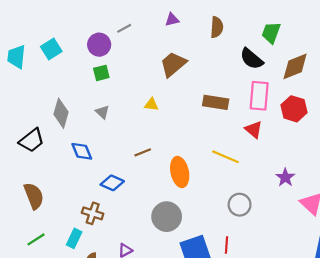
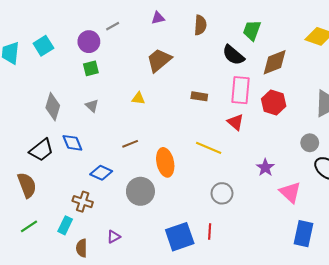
brown rectangle: (216, 102) -> (199, 96), size x0.7
black trapezoid: (32, 140) -> (41, 150), moved
gray circle: (167, 217) -> (140, 191), moved

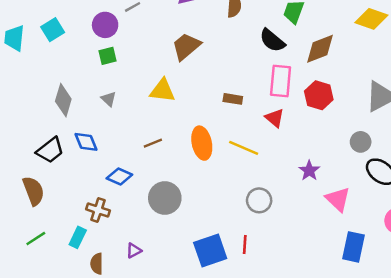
brown rectangle: (199, 96) -> (233, 99), moved
yellow triangle: (138, 98) -> (162, 91), size x1.6
orange ellipse: (165, 162) -> (202, 143), moved

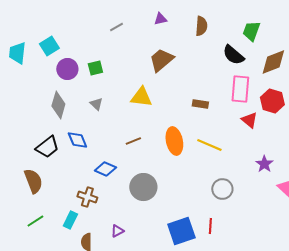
purple circle: (105, 25) -> (67, 69), moved
red triangle: (275, 118) -> (249, 120), moved

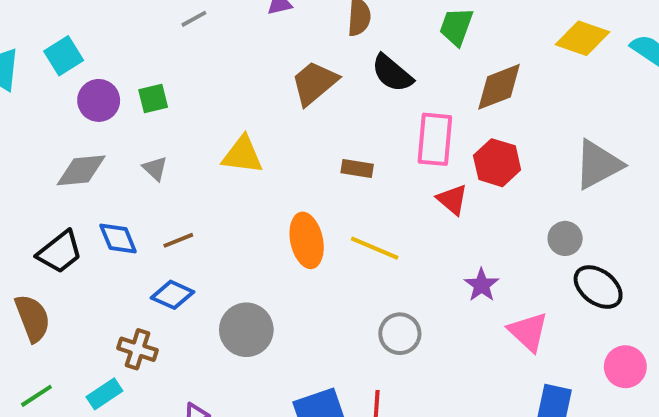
black semicircle: (233, 55) -> (392, 73), moved
brown trapezoid: (161, 60) -> (314, 83), moved
gray diamond: (58, 105) -> (81, 170), turned 68
brown line: (133, 141) -> (178, 240), moved
cyan rectangle: (70, 220) -> (104, 394), turned 30

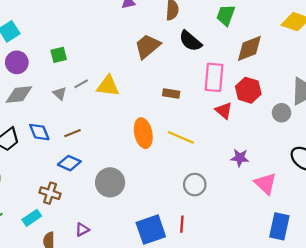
gray line: (194, 19) -> (81, 84), moved
purple circle: (99, 100) -> (17, 62), moved
gray circle: (565, 238) -> (282, 113), moved
purple star: (482, 285) -> (240, 158), turned -30

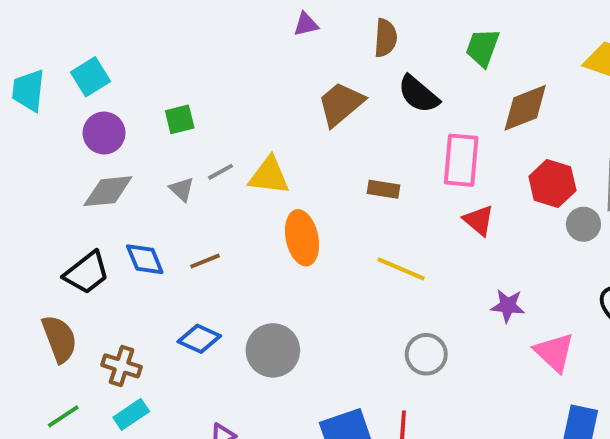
red hexagon: (248, 90) -> (552, 183), moved
orange ellipse: (143, 133) -> (302, 238), moved
blue diamond: (69, 163) -> (199, 339), moved
brown cross: (50, 193) -> (122, 366), moved

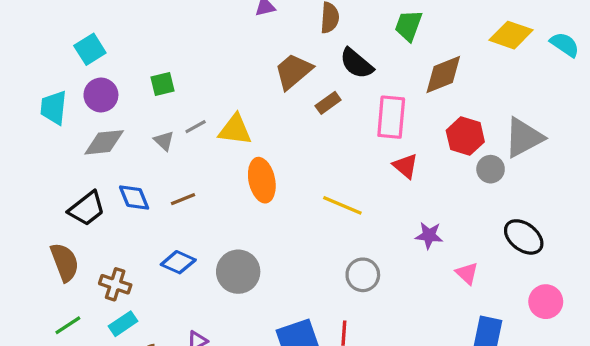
cyan trapezoid: (28, 90) -> (54, 108), moved
brown rectangle: (384, 189) -> (328, 103), moved, turned -45
pink triangle: (554, 352) -> (467, 273), size x0.7

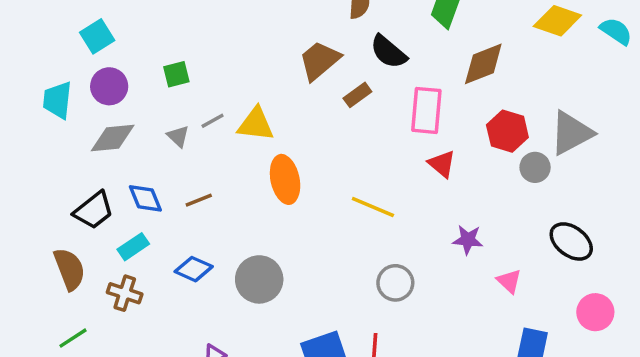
cyan rectangle: (123, 324) -> (133, 247), moved

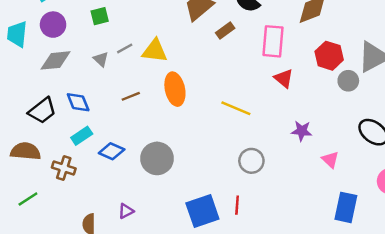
brown line: (199, 200) -> (131, 96), moved
cyan rectangle: (133, 247) -> (82, 136), moved
brown semicircle: (70, 269) -> (26, 151), turned -64

